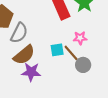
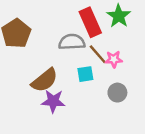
gray semicircle: (19, 33) -> (72, 42), moved, turned -120
brown line: (71, 53) -> (98, 54), moved

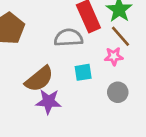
brown line: (98, 54) -> (120, 36), moved

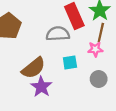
brown line: (120, 36) -> (101, 33), turned 54
purple star: (48, 102) -> (41, 87), turned 30

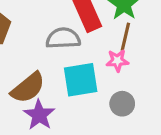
cyan square: (70, 62) -> (81, 80), size x1.6

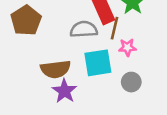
brown line: (125, 37) -> (115, 28), moved
brown semicircle: (28, 88) -> (56, 69), turned 32

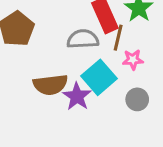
cyan square: (98, 63) -> (99, 77), turned -32
purple star: (65, 91) -> (77, 96), moved

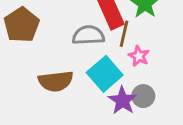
pink star: (133, 60) -> (139, 56), turned 30
purple star: (77, 96) -> (123, 101), moved

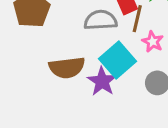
purple star: (123, 101) -> (102, 81), moved

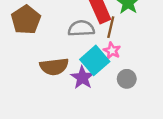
pink star: (153, 42) -> (112, 51), moved

